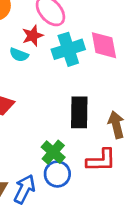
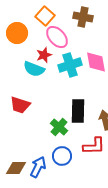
cyan semicircle: (19, 55) -> (34, 69), size x1.5
green cross: (53, 152) -> (59, 127), moved

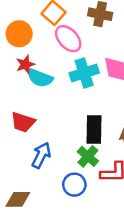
red star: (44, 55) -> (25, 64), moved
green cross: (59, 127) -> (88, 156), moved
blue arrow: (38, 167) -> (41, 155), moved

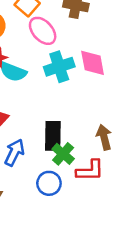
black rectangle: (94, 129) -> (53, 136), moved

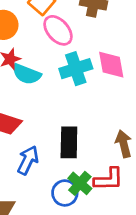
green cross: (63, 154) -> (80, 183), moved

